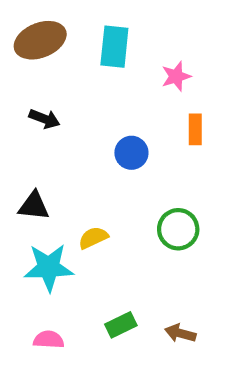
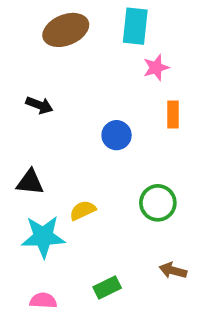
brown ellipse: (40, 40) -> (66, 30), moved
cyan rectangle: (114, 47) -> (135, 26), moved
brown arrow: (180, 333) -> (173, 271), moved

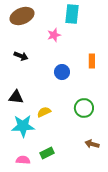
brown ellipse: (66, 30) -> (22, 16), moved
pink star: (156, 68) -> (54, 35), moved
green rectangle: (107, 287) -> (47, 153), moved

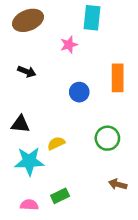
orange rectangle: (92, 61) -> (118, 78), size x1.5

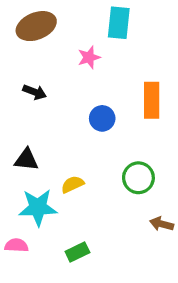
brown arrow: (118, 184) -> (162, 224), moved
pink semicircle: (29, 205) -> (16, 245), moved

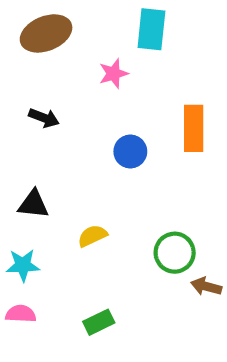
green circle: (138, 178) -> (175, 253), moved
cyan star: (38, 207) -> (23, 265), moved, size x0.7

